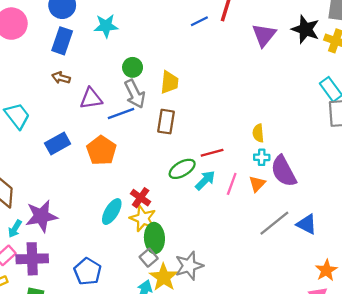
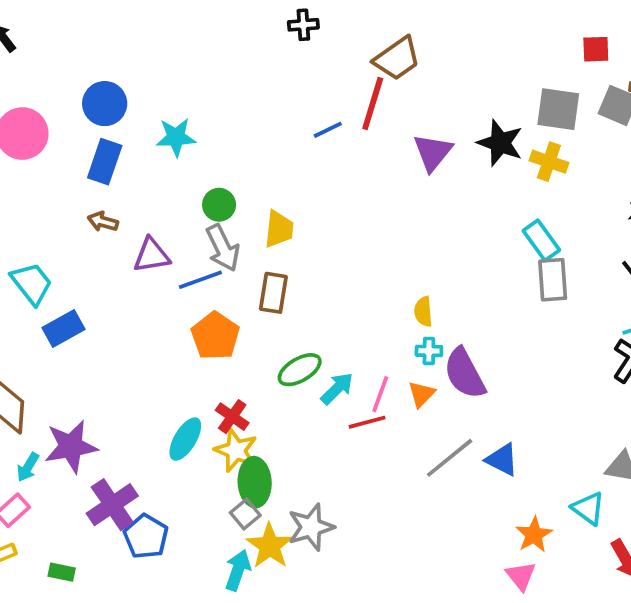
blue rectangle: (58, 143) -> (63, 328), moved
orange pentagon: (101, 150) -> (215, 336), moved
red line: (212, 153) -> (367, 422), moved
purple cross: (32, 259) -> (112, 505), moved, turned -32

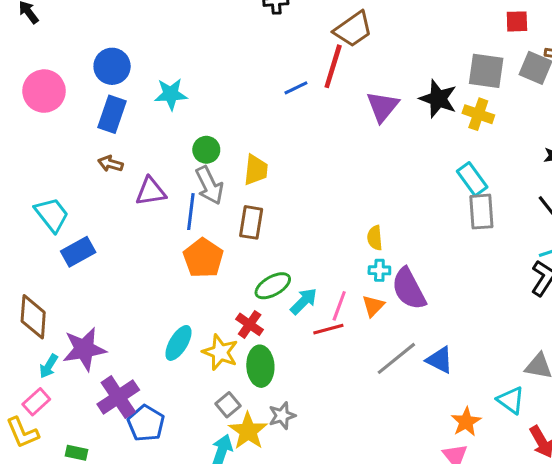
blue line: (200, 280) -> (191, 212), turned -63
red cross: (232, 417) -> (250, 324), moved
green ellipse: (255, 482) -> (260, 366), moved
gray star: (311, 527) -> (282, 416), size x0.7

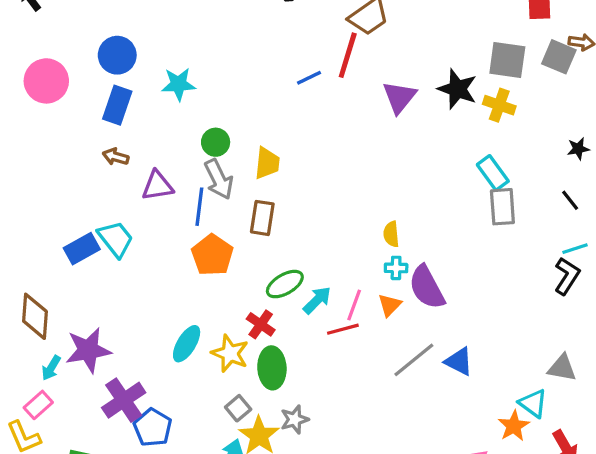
cyan trapezoid: (52, 215) -> (116, 239), moved
orange star: (466, 422) -> (514, 426), moved

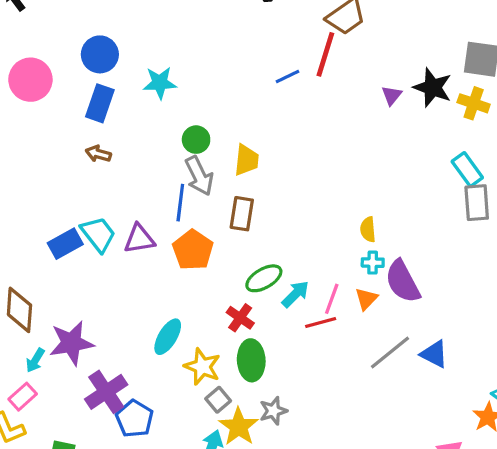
purple triangle: (399, 97) -> (392, 95), moved, size x0.6
purple triangle: (158, 186) -> (139, 239), moved
yellow star: (230, 353) -> (202, 367), moved

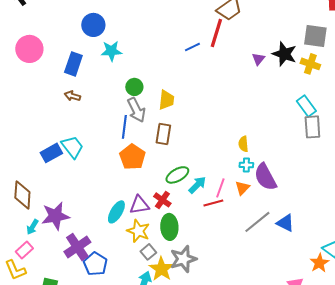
blue circle: (100, 54) -> (93, 25), moved
purple triangle: (139, 239) -> (139, 205), moved
gray star: (273, 411) -> (183, 259), size x1.5

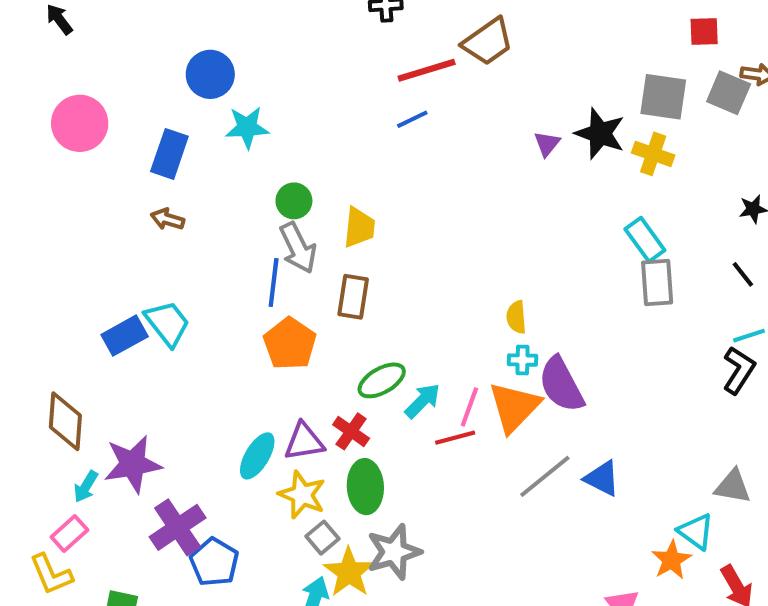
red line: (216, 33) -> (427, 70), moved, turned 56
orange triangle: (242, 188) -> (514, 407), size x1.8

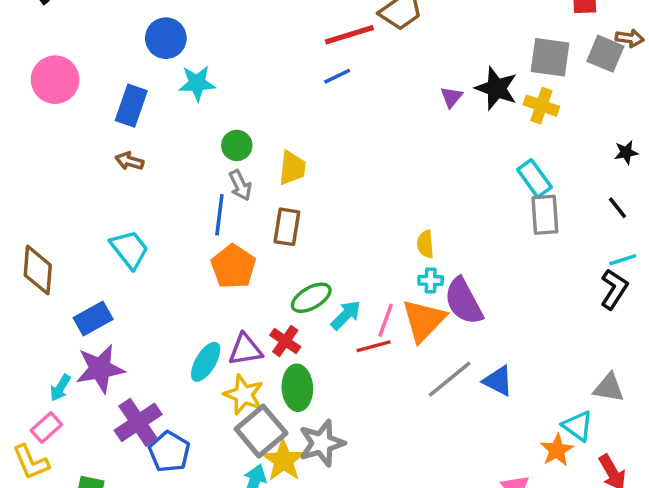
gray arrow: (298, 248) -> (240, 185), size x0.7
blue rectangle: (125, 336) -> (93, 319), moved
brown diamond: (65, 421) -> (38, 270), moved
gray square: (322, 538) -> (261, 431), size x1.8

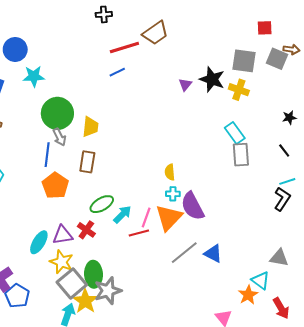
green circle: (237, 145) -> (57, 113), size x1.8
green ellipse: (297, 388) -> (94, 274), moved

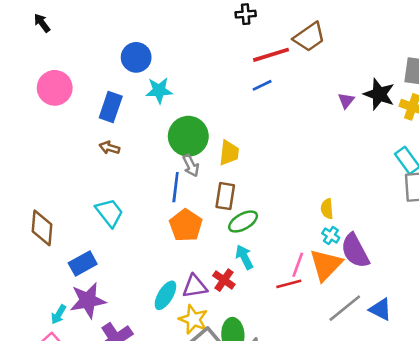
cyan cross: (173, 194) -> (331, 235), turned 32
green ellipse: (102, 204) -> (243, 222), moved
cyan arrow: (122, 214) -> (244, 257), moved, turned -72

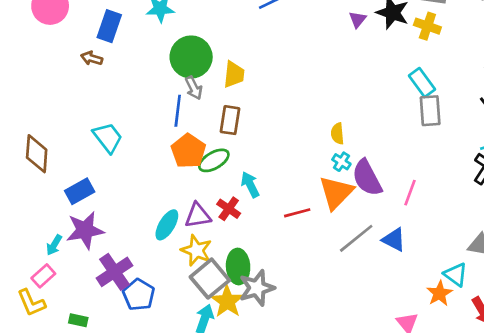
brown arrow: (109, 148) -> (92, 58), moved
green ellipse: (243, 222) -> (214, 160), moved
pink line: (298, 265) -> (410, 193), moved

